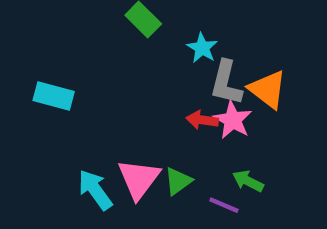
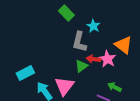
gray L-shape: (226, 83) -> (79, 42), moved
cyan rectangle: (54, 96) -> (25, 73), moved, turned -42
green triangle: (178, 181) -> (81, 66), moved

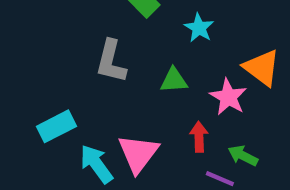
gray L-shape: (79, 42) -> (111, 61), moved
red arrow: (93, 59) -> (199, 137), moved, turned 80
green triangle: (81, 66) -> (174, 80), moved, turned 32

